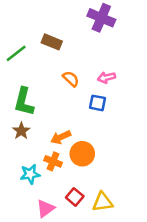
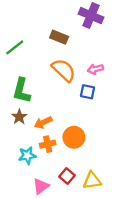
brown rectangle: (52, 42) -> (59, 37), moved
orange semicircle: (71, 79) -> (64, 70), size x1.6
orange arrow: (61, 137) -> (43, 122), moved
orange cross: (53, 161) -> (48, 144), turned -35

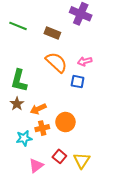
green line: (15, 47) -> (18, 26), moved, turned 60
yellow triangle: (92, 181) -> (82, 160), turned -48

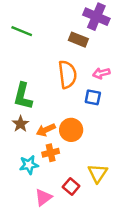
brown rectangle: (52, 33) -> (78, 40), moved
orange semicircle: (56, 62) -> (67, 74), turned 40
orange circle: (65, 122) -> (71, 130), moved
yellow triangle: (82, 160) -> (98, 173), moved

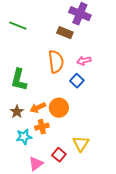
blue square: (93, 97) -> (77, 81), turned 32
brown star: (20, 124) -> (17, 112), moved

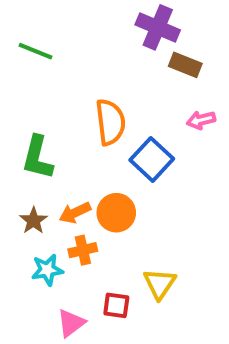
brown rectangle: (65, 33) -> (185, 65), moved
pink arrow: (84, 61) -> (201, 120), moved
blue square: (77, 81) -> (152, 159), size x1.5
red square: (59, 155) -> (116, 305), turned -32

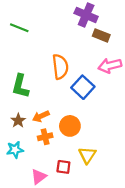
pink arrow: (201, 120) -> (110, 66), size x1.5
orange circle: (116, 213) -> (70, 126), moved
cyan star: (47, 270) -> (15, 150), moved

